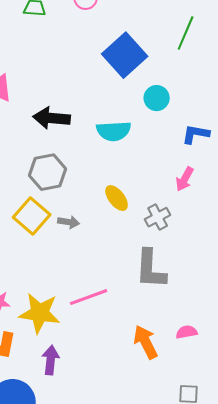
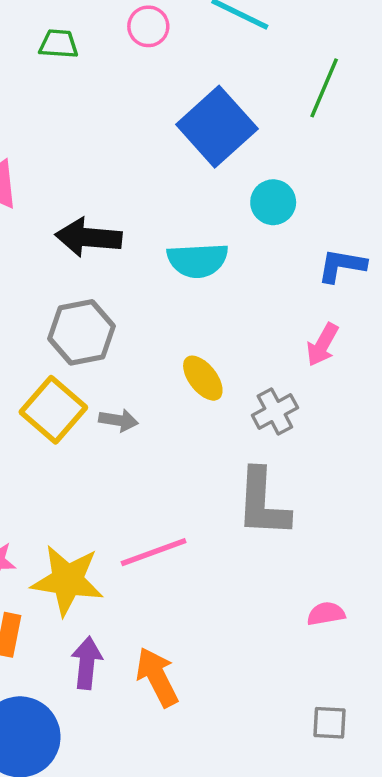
orange arrow: (146, 342) -> (157, 677), moved

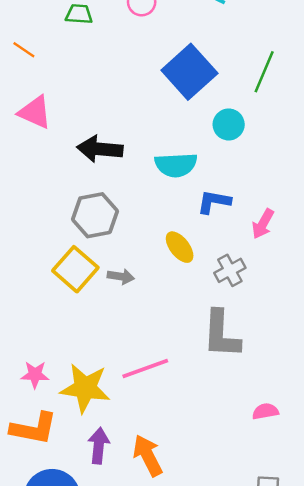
green line: (324, 88) -> (264, 72), moved
blue L-shape: (342, 266) -> (214, 202), moved

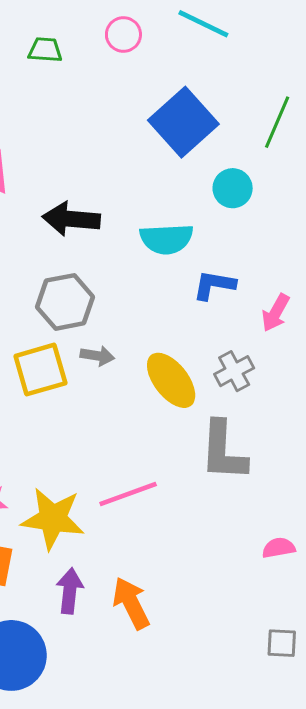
yellow ellipse: (180, 247) -> (171, 380), moved, size x1.4
yellow square: (75, 269) -> (40, 370), turned 33
gray arrow: (121, 277) -> (97, 356), moved

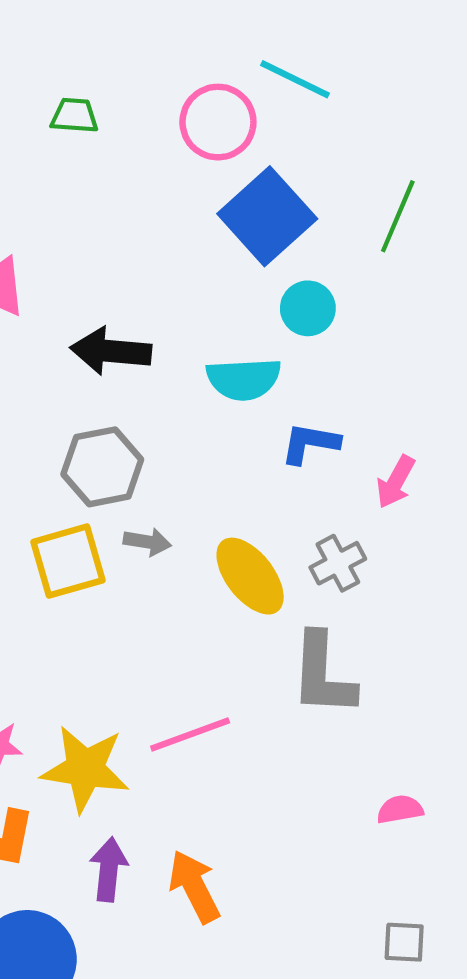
pink circle: (123, 35) -> (218, 122), moved, size x1.5
cyan circle: (233, 188) -> (308, 308), moved

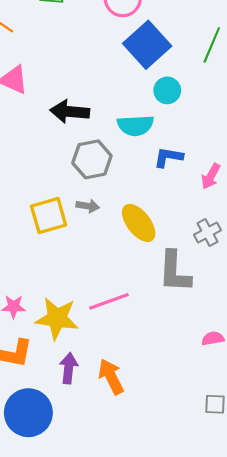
gray hexagon: (102, 467) -> (92, 159), moved
gray cross: (338, 563) -> (208, 232), moved

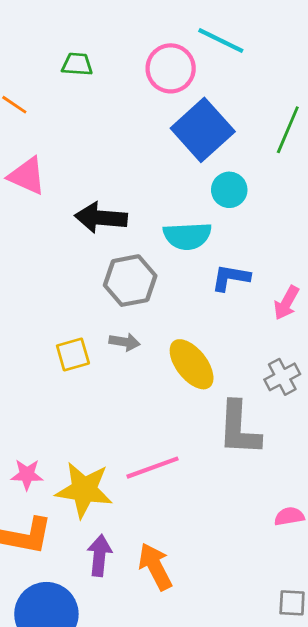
yellow square: (49, 216) -> (73, 354), size x0.7

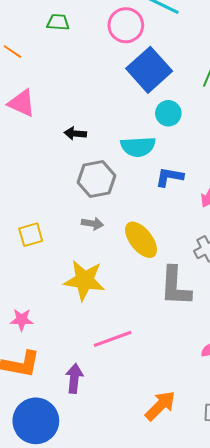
black arrow: (101, 218) -> (75, 134), size x0.6
yellow square: (73, 354) -> (31, 235), moved
pink line: (152, 468) -> (113, 339), moved
yellow star: (84, 490) -> (84, 280), moved
orange arrow: (155, 567) -> (160, 406), moved, turned 72

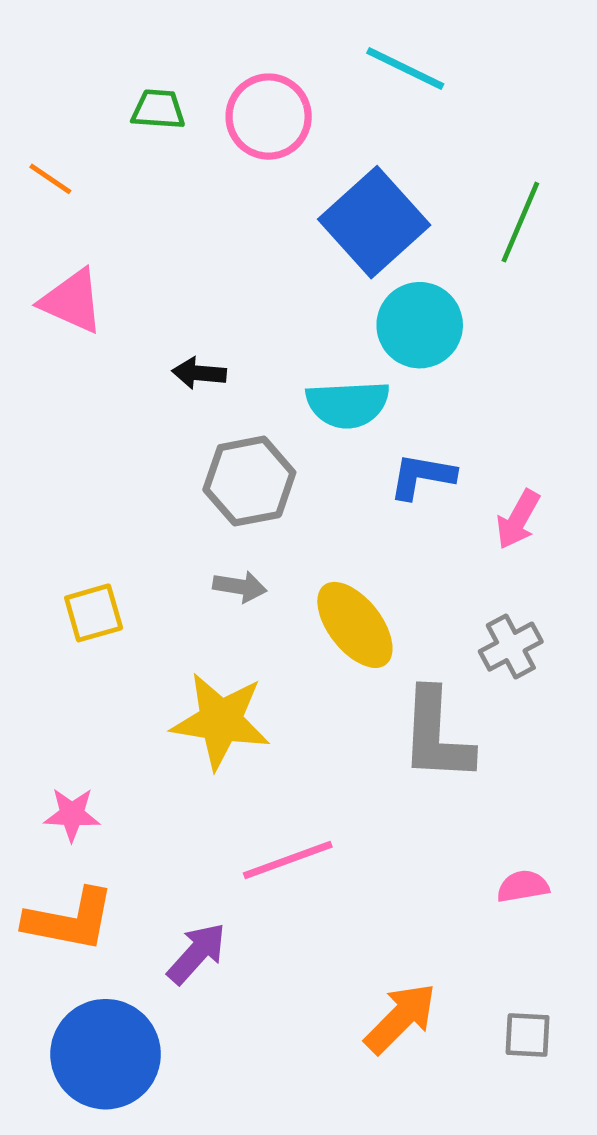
pink circle: (126, 25) -> (269, 117), moved
cyan circle: (168, 113) -> (420, 325), size x1.4
purple arrow: (74, 378) -> (197, 953), turned 36

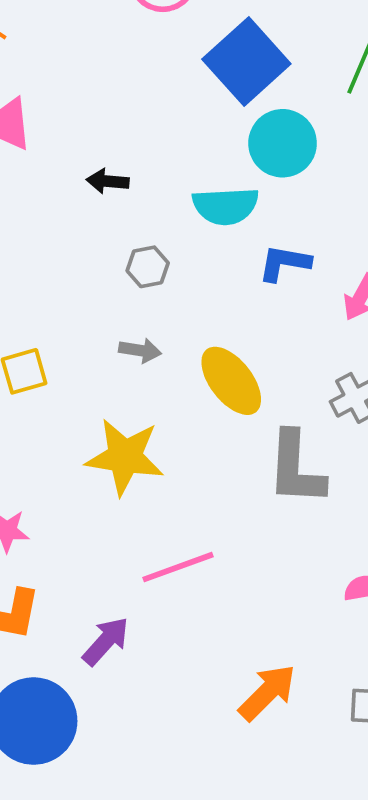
gray hexagon: (249, 481) -> (148, 267), size x0.6

